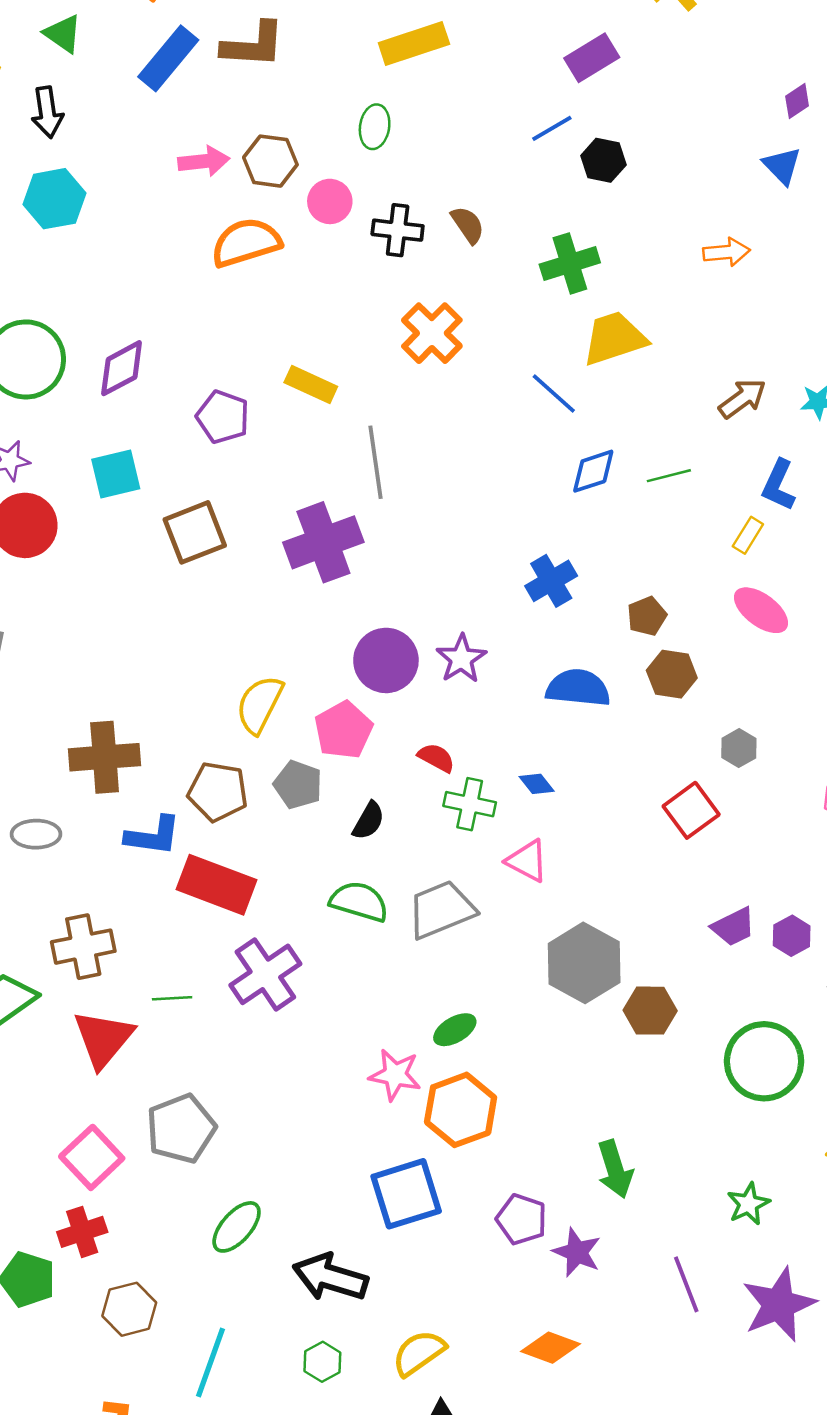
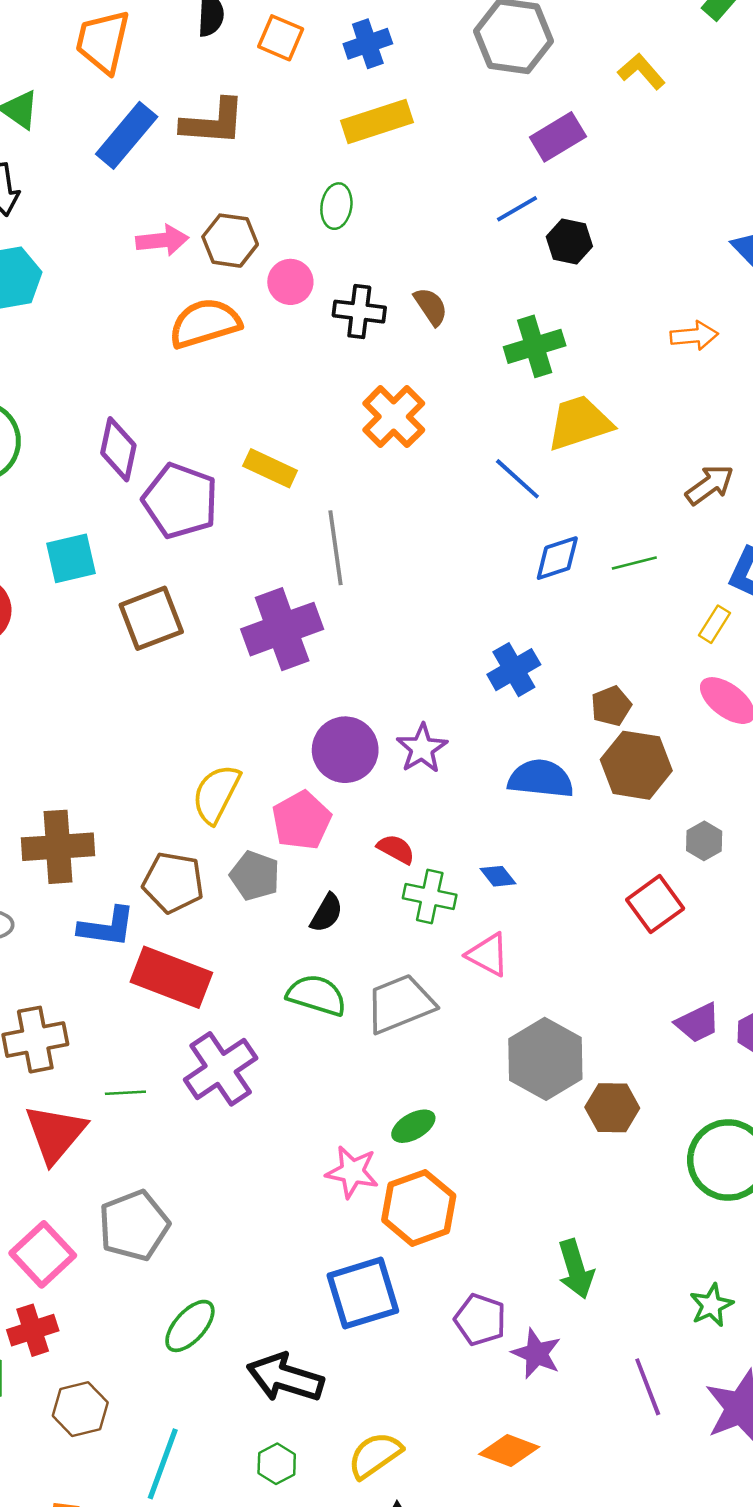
purple diamond: (122, 368) -> (118, 449), moved, turned -50
purple pentagon: (223, 417) -> (180, 501), size x1.4
brown hexagon: (672, 674) -> (636, 765), size x1.4

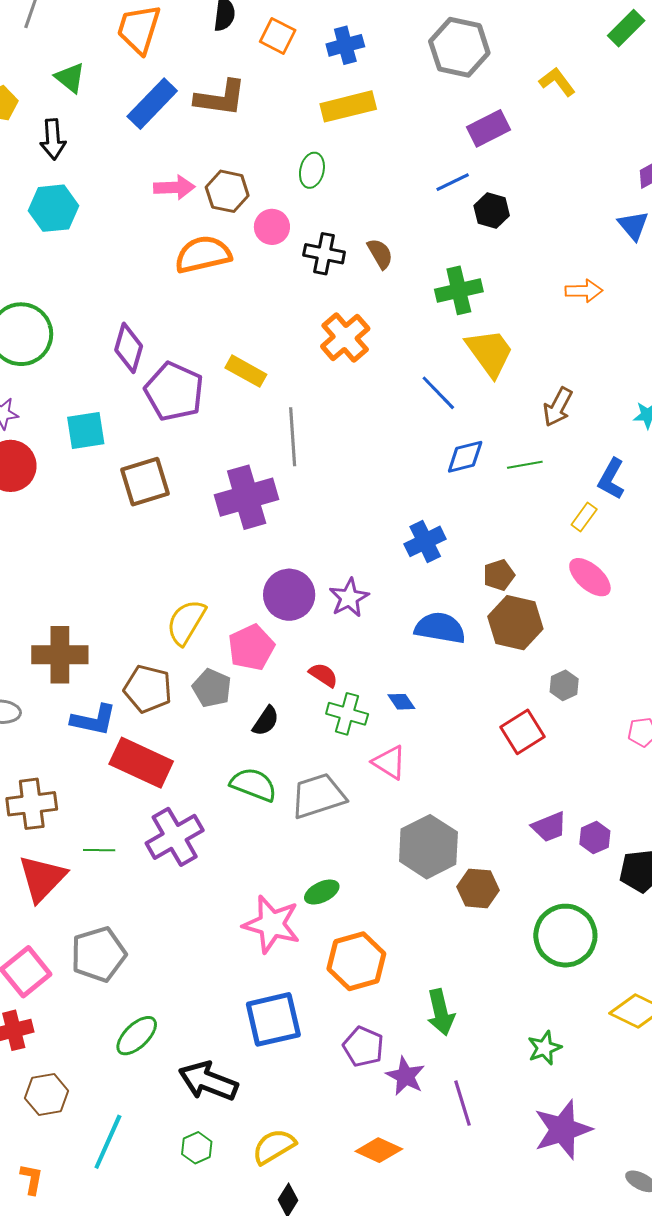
yellow trapezoid: (579, 423) -> (490, 353), turned 68
brown arrow: (710, 485) -> (558, 407), moved, turned 150
pink star: (352, 1172) -> (272, 924), size x1.4
orange hexagon: (419, 1208) -> (356, 961), moved
purple line: (648, 1387) -> (462, 1103), moved

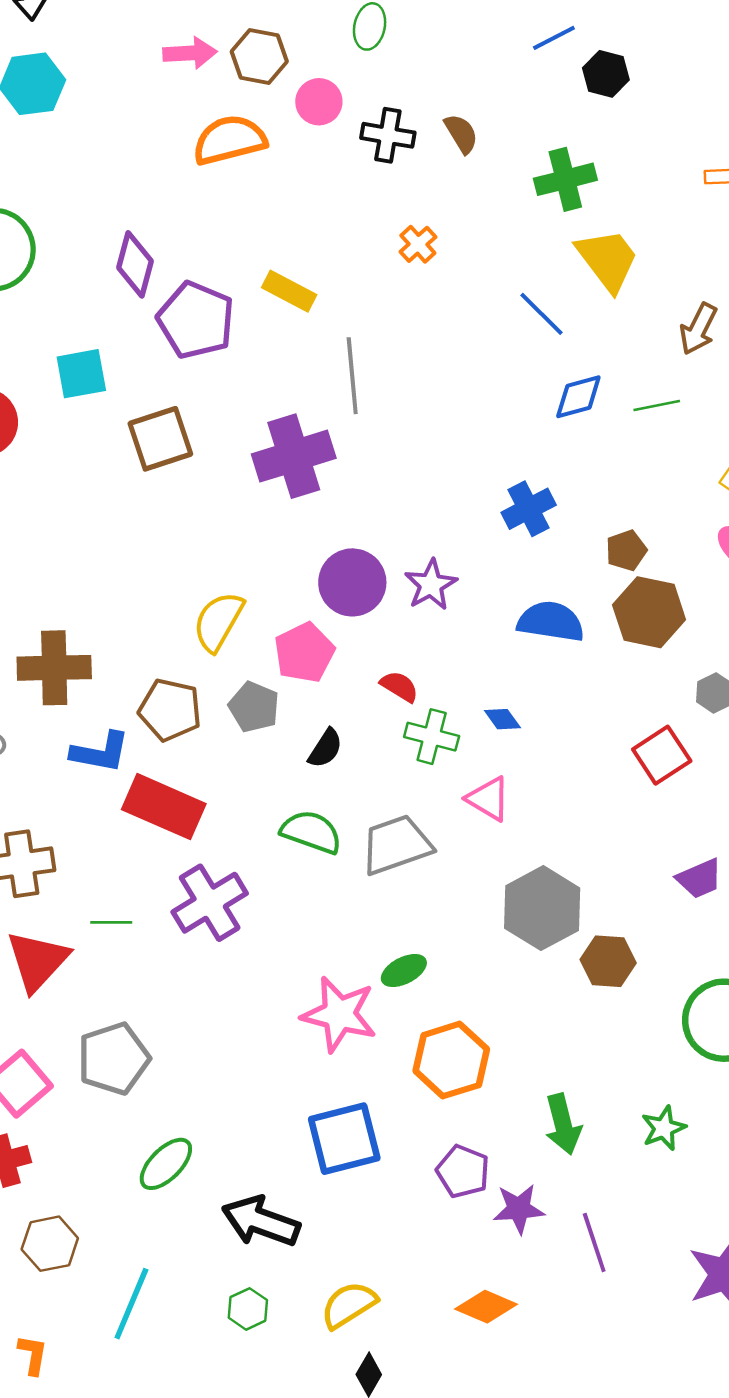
orange cross: (345, 337) -> (418, 244), size x0.6
green star: (544, 1048) -> (664, 1128), moved
purple star: (405, 1076) -> (519, 1209), turned -30

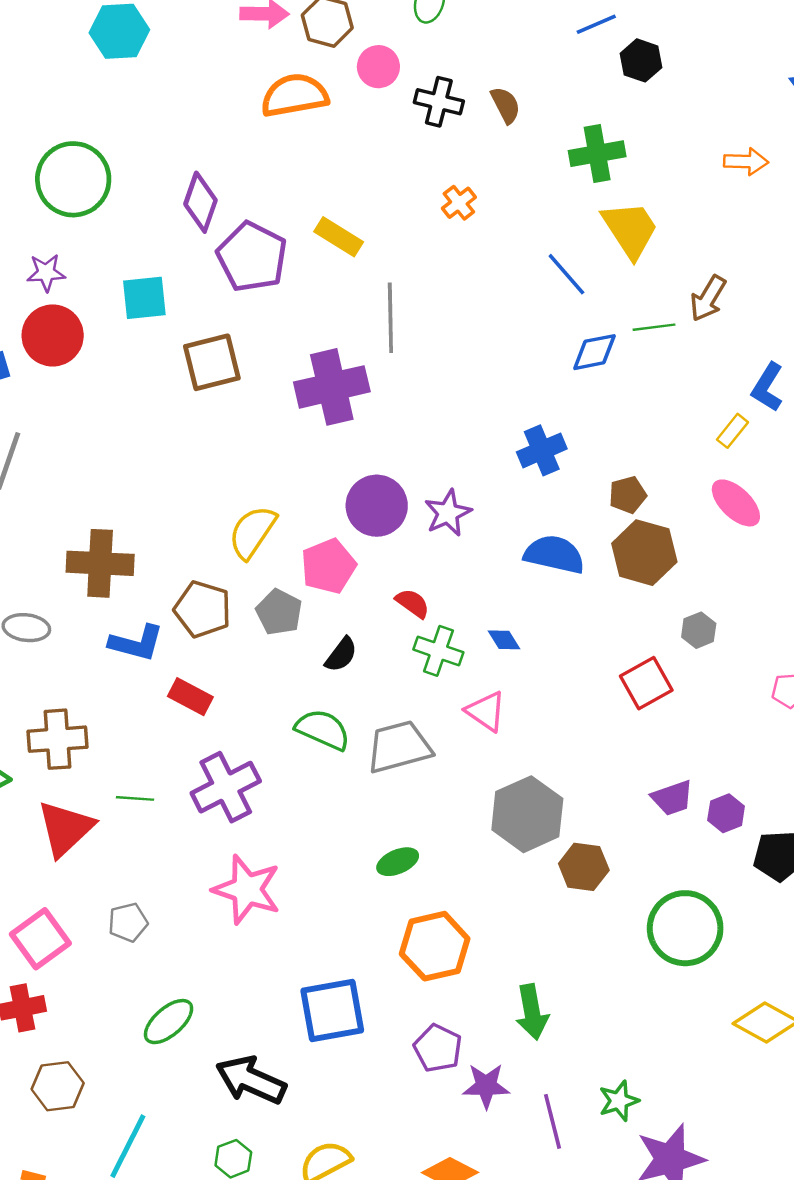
green line: (657, 406) -> (654, 327), moved
red rectangle: (164, 807) -> (190, 697), size x0.6
pink star: (339, 1014) -> (247, 889), moved
gray pentagon: (114, 1059) -> (128, 922), size x0.6
green star: (664, 1128) -> (619, 1101), moved

